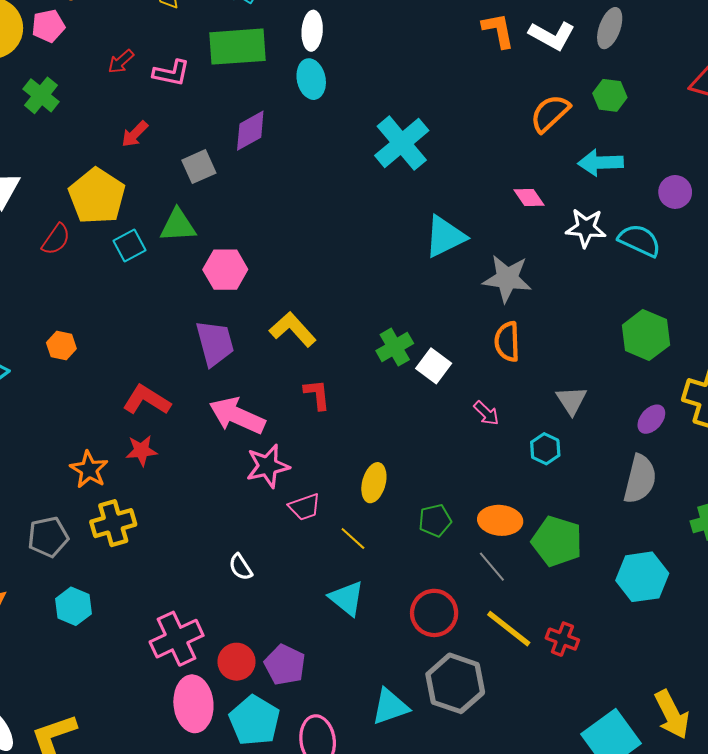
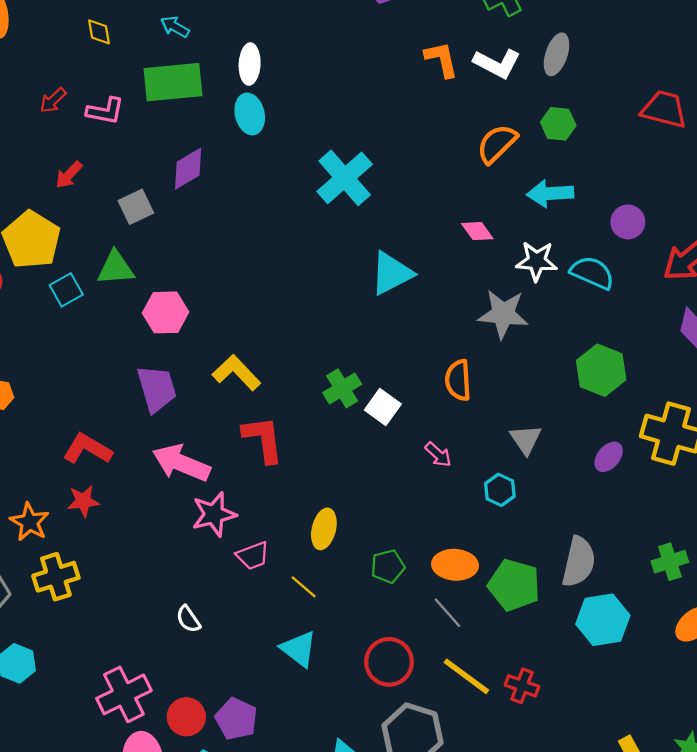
gray star: (507, 278) -> (503, 314), moved
red L-shape: (317, 394) -> (263, 439), size x1.5
gray semicircle: (640, 479) -> (579, 562), moved

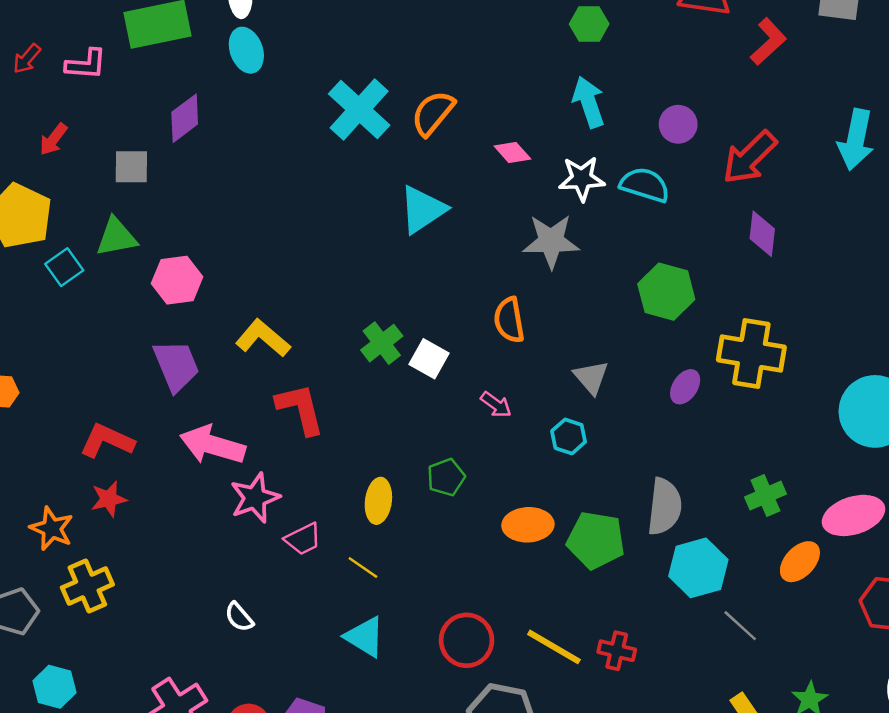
orange semicircle: (497, 144) -> (433, 113), moved
cyan arrow: (550, 193) -> (589, 102), turned 81
gray square: (136, 207) -> (131, 167), turned 32
green pentagon: (388, 566) -> (446, 477), moved
gray line: (447, 613) -> (740, 626), moved

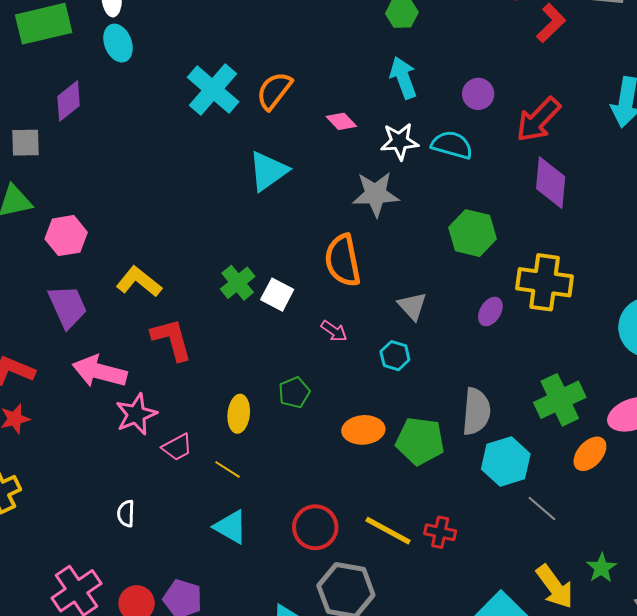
purple diamond: (762, 234) -> (551, 183), size x1.4
orange semicircle: (509, 320) -> (343, 260), size x1.4
green cross: (765, 496) -> (560, 400), size x1.5
white semicircle: (239, 617) -> (126, 514), turned 44

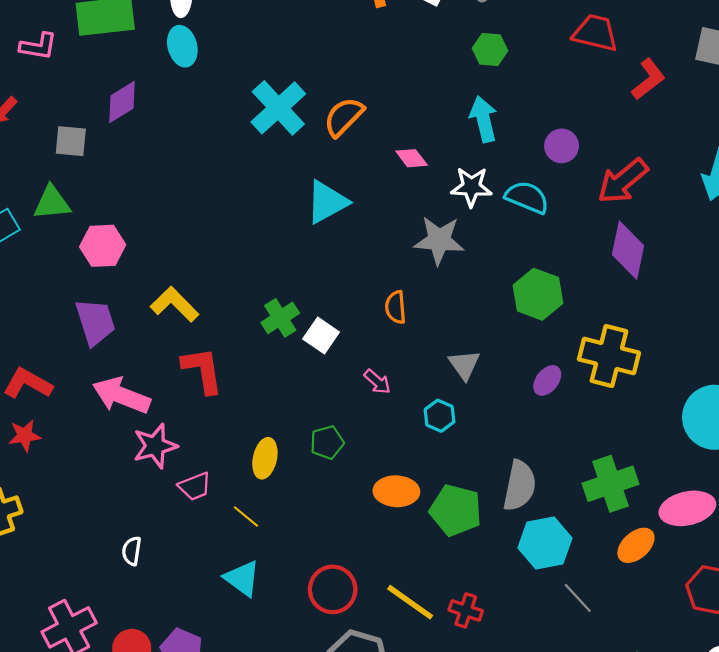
orange semicircle: (343, 260) -> (396, 307), size x0.6

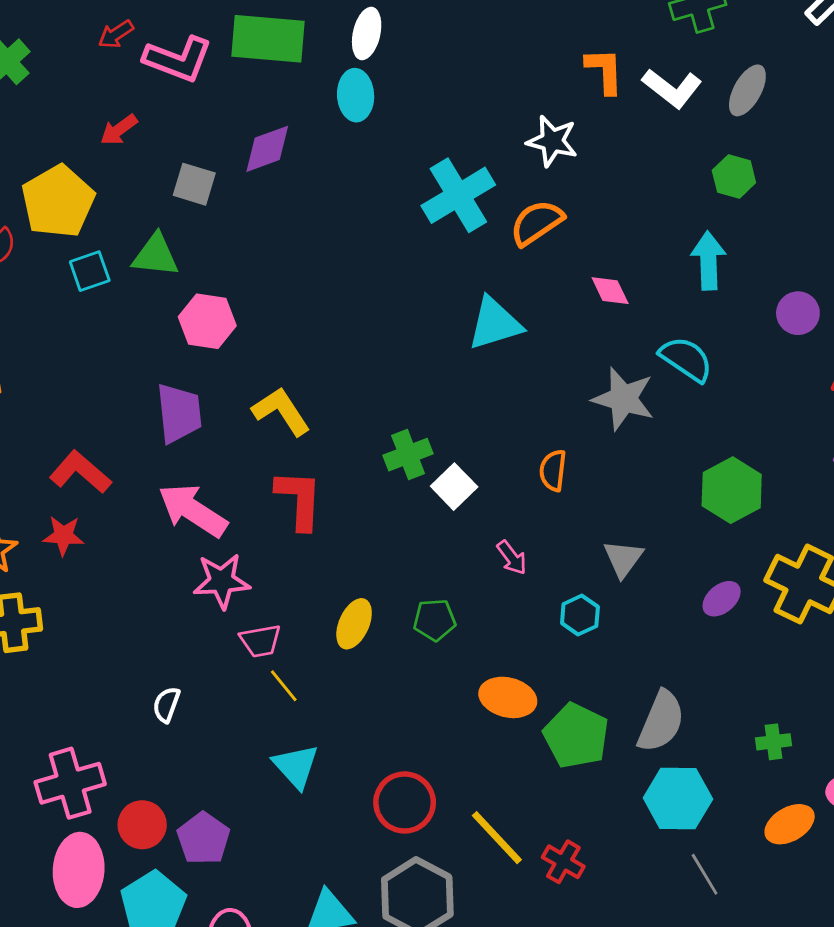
pink L-shape: (38, 46) -> (178, 59), size x1.4
white star: (471, 187) -> (552, 141), moved
cyan semicircle: (527, 197) -> (686, 359), moved
green cross: (610, 484) -> (774, 742), size x0.5
yellow line: (246, 517) -> (284, 686), moved

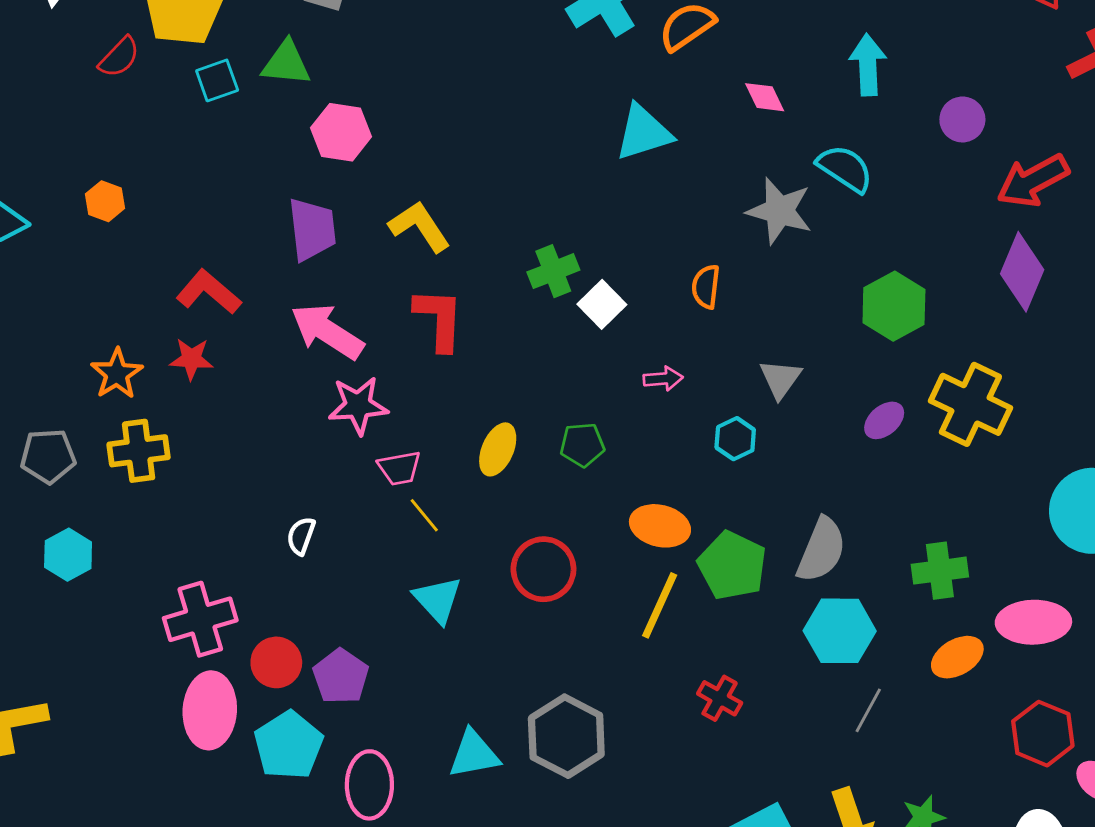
pink arrow: (512, 558) -> (663, 379), turned -57
green cross: (774, 742) -> (940, 571), size x1.5
red circle: (405, 802) -> (543, 569), moved
yellow line: (497, 838) -> (660, 605), moved, turned 68
gray line: (705, 874) -> (868, 710), turned 60

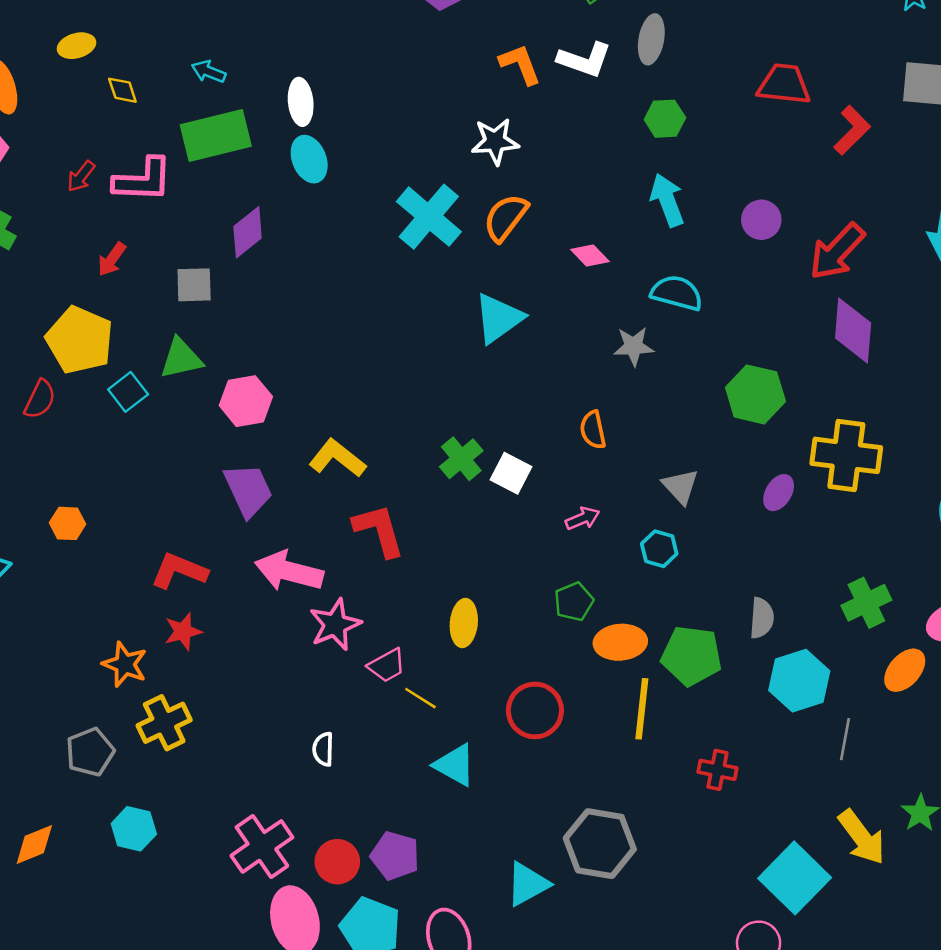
gray star: (779, 211) -> (634, 346), size x0.7
green pentagon: (582, 445) -> (574, 602), moved
gray semicircle: (821, 550) -> (762, 618), size x0.7

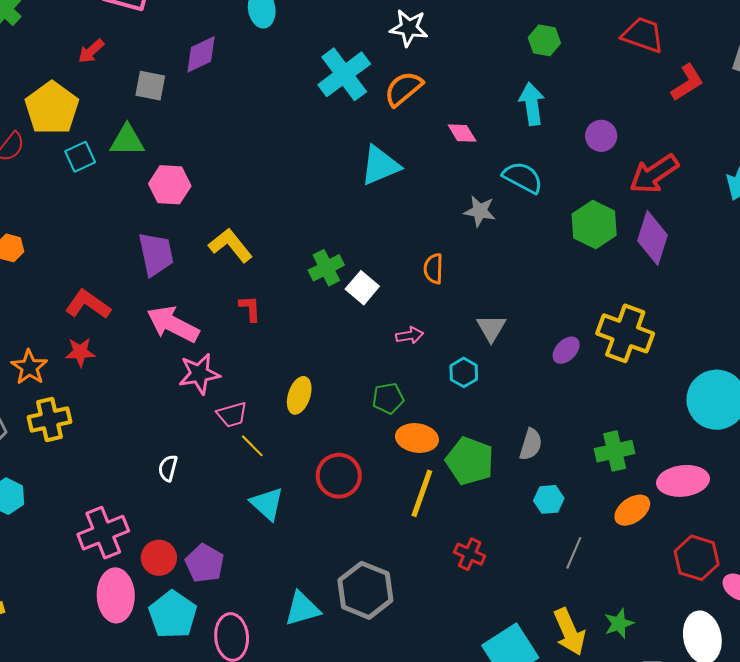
green hexagon: (755, 394) -> (594, 225), moved
red L-shape: (379, 530) -> (250, 308), size x0.6
cyan hexagon: (799, 681) -> (549, 499), size x0.6

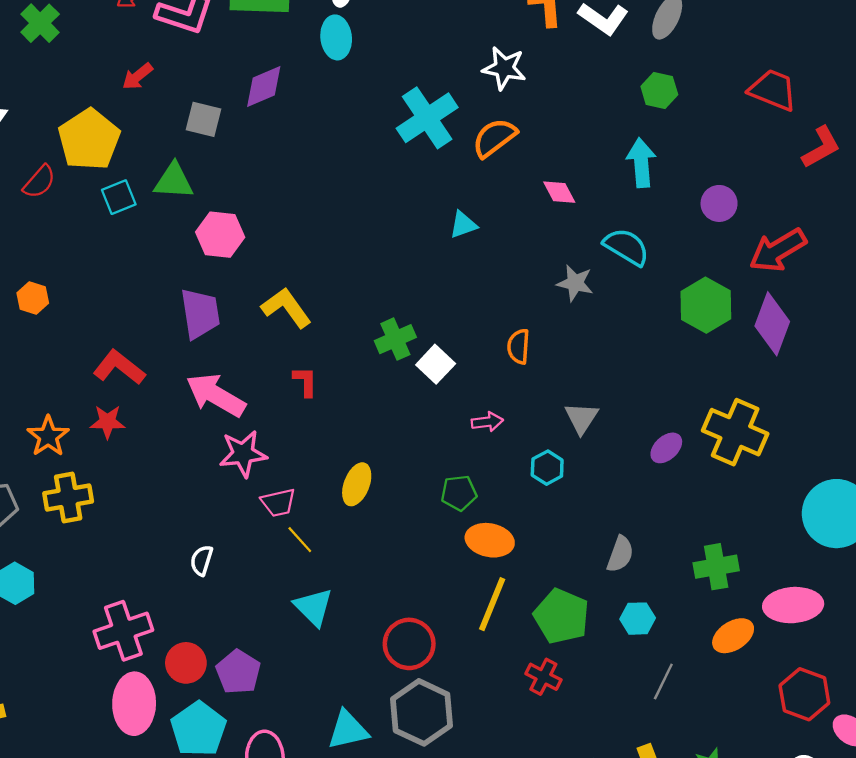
cyan triangle: (380, 166) -> (463, 225), size x0.6
green pentagon: (470, 461) -> (561, 616), moved
red circle: (339, 476) -> (409, 644), moved

